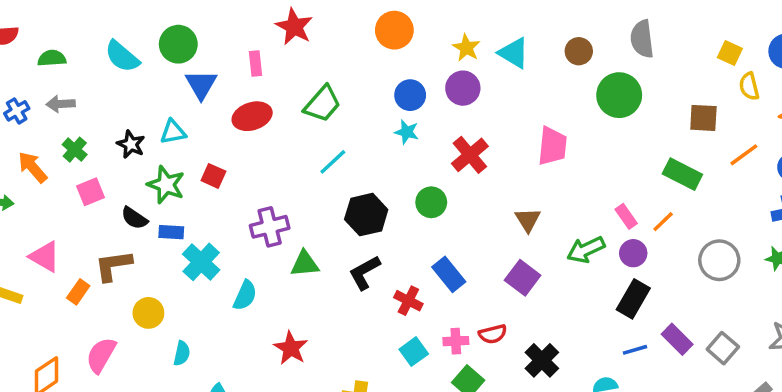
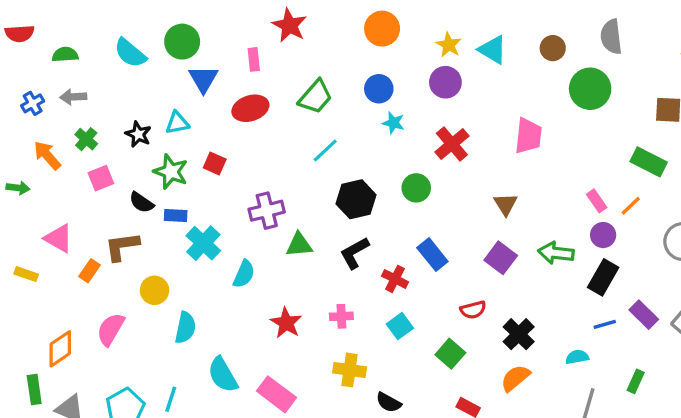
blue circle: (410, 95) -> (379, 89), moved
green arrow: (586, 250) -> (556, 253), moved, turned 32
pink cross: (456, 341) -> (341, 316), moved
cyan semicircle: (182, 353) -> (185, 328), size x1.4

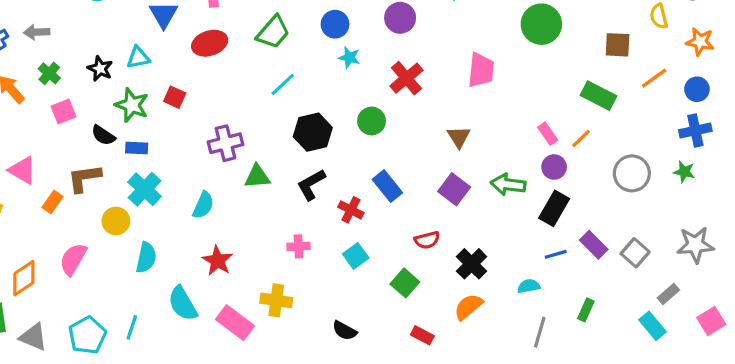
cyan cross: (203, 243) -> (145, 189), moved
red star: (286, 323) -> (218, 261), moved
yellow cross: (350, 370) -> (276, 300), moved

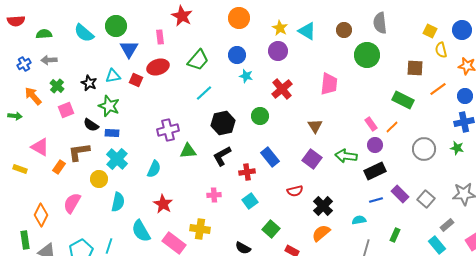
red square: (175, 97) -> (136, 80), moved
black rectangle: (554, 208) -> (375, 171), turned 35
red cross: (351, 210) -> (247, 172), turned -35
orange diamond: (24, 278) -> (41, 215), turned -30
green square: (405, 283) -> (271, 229), moved

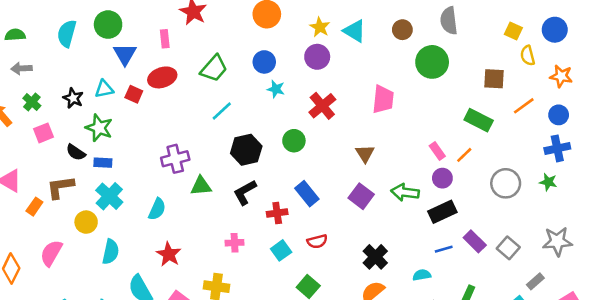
cyan semicircle: (84, 33) -> (67, 34), turned 65
red semicircle: (295, 191) -> (317, 241), moved

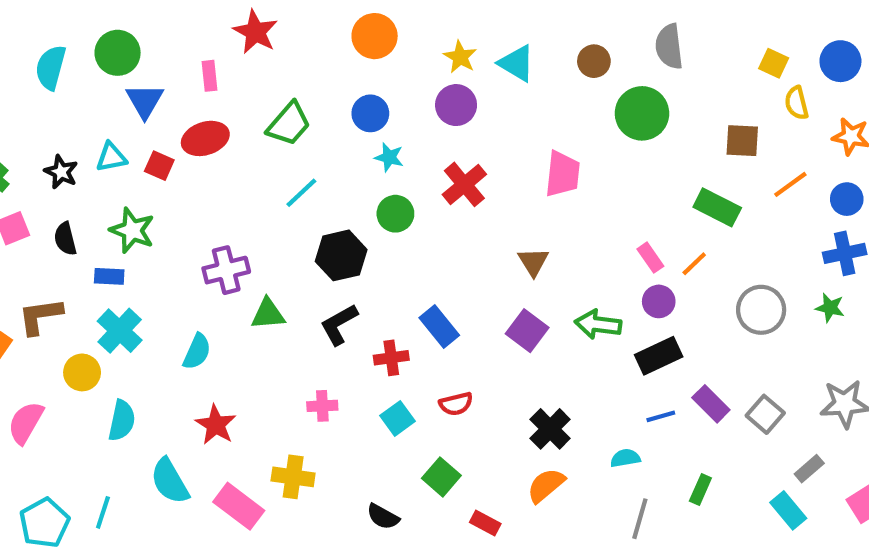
green star: (99, 128) -> (132, 230), moved
green circle: (294, 141) -> (395, 214), moved
black semicircle: (76, 152) -> (65, 239), moved, turned 42

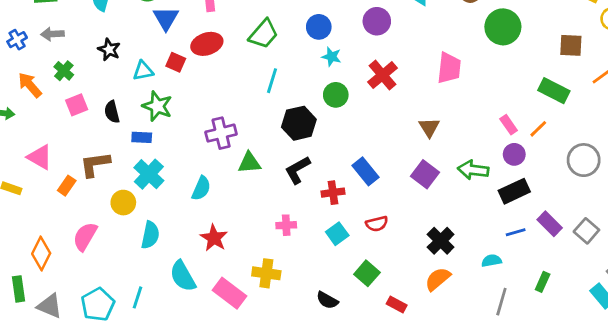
cyan triangle: (111, 157) -> (143, 71), moved
black star: (61, 172) -> (109, 50), moved
cyan line: (301, 193) -> (272, 81), turned -30

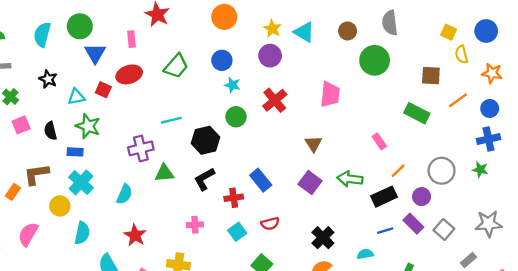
cyan line: (272, 81) -> (171, 120), moved, turned 60
orange line: (538, 129) -> (398, 171), moved
purple circle: (514, 154) -> (422, 197), moved

